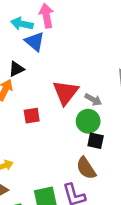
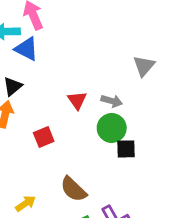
red triangle: (66, 92) -> (77, 100), size x0.6
brown semicircle: (86, 168) -> (73, 189), moved

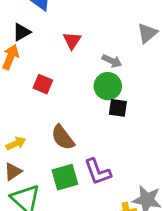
red triangle: (77, 100) -> (72, 40), moved
red square: (44, 137) -> (43, 84), turned 36

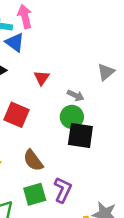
red square: (43, 84) -> (17, 115), size x1.5
black square: (118, 108) -> (80, 135), size x1.6
purple L-shape: (98, 172) -> (63, 190), turned -135

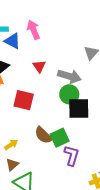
pink arrow: (25, 16) -> (33, 30), moved
gray arrow: (76, 95) -> (69, 76), size x1.6
green square: (35, 194) -> (60, 138), moved

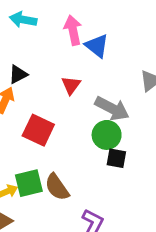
blue triangle: (12, 41) -> (97, 46), moved
black square: (79, 108) -> (116, 158), size x0.6
green square: (60, 138) -> (29, 183), moved

